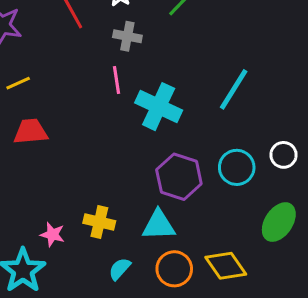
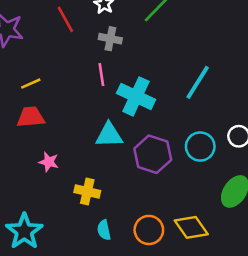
yellow line: (18, 83) -> (31, 84), moved
cyan triangle: (159, 225) -> (109, 135), moved
pink star: (53, 235) -> (49, 162), moved
cyan semicircle: (120, 269) -> (104, 230), turned -54

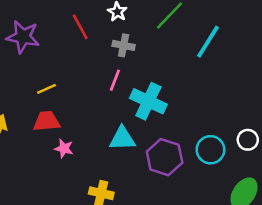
pink line: (101, 75) -> (115, 80), turned 30
cyan line: (198, 82) -> (208, 42), moved
pink star: (49, 162) -> (64, 148), moved

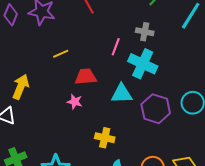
gray cross: (124, 45) -> (145, 32), moved
red trapezoid: (47, 121) -> (86, 77), moved

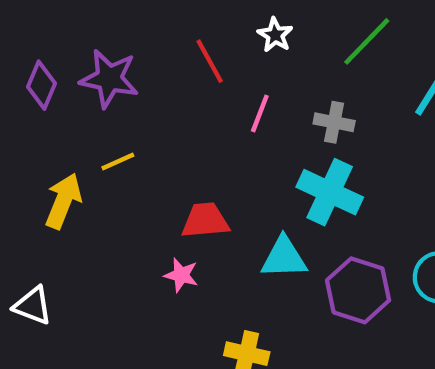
pink line: (116, 47) -> (260, 114), moved
yellow line: (61, 54) -> (118, 162), moved
yellow arrow: (21, 87) -> (63, 201), moved

